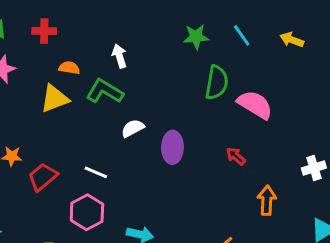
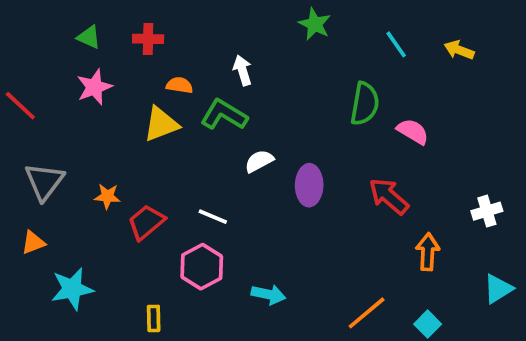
green star: (196, 37) -> (315, 24), moved, turned 30
pink semicircle: (255, 105) -> (413, 131), size x0.7
red arrow: (236, 156) -> (389, 196), size x1.6

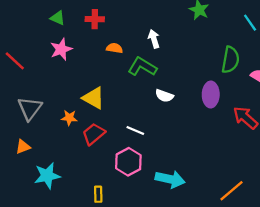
yellow triangle: (161, 124) -> (94, 98), moved, turned 50
white semicircle: (259, 161) -> (164, 96), turned -132
purple ellipse: (309, 185) -> (211, 95), moved
cyan arrow: (268, 294) -> (170, 179), size x1.4

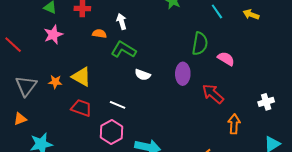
white arrow: (154, 39) -> (122, 22), moved
orange star: (69, 118) -> (55, 82), moved
red trapezoid: (94, 134) -> (81, 108), turned 60

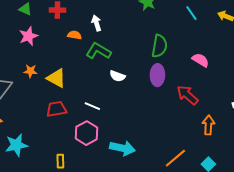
green semicircle: (200, 44) -> (159, 46), moved
orange star: (55, 82) -> (30, 71), moved
red trapezoid: (81, 108) -> (56, 109), turned -30

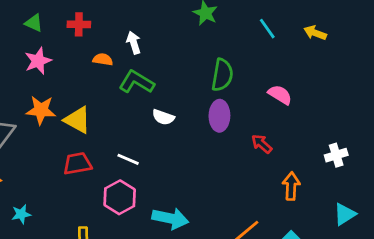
orange star: (30, 71) -> (41, 110), size x1.5
red arrow: (187, 95) -> (262, 144), size x0.7
cyan star: (16, 145) -> (21, 214), size x0.6

